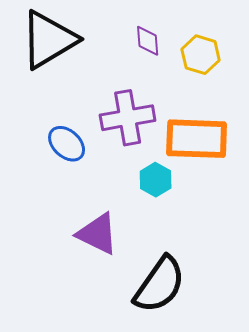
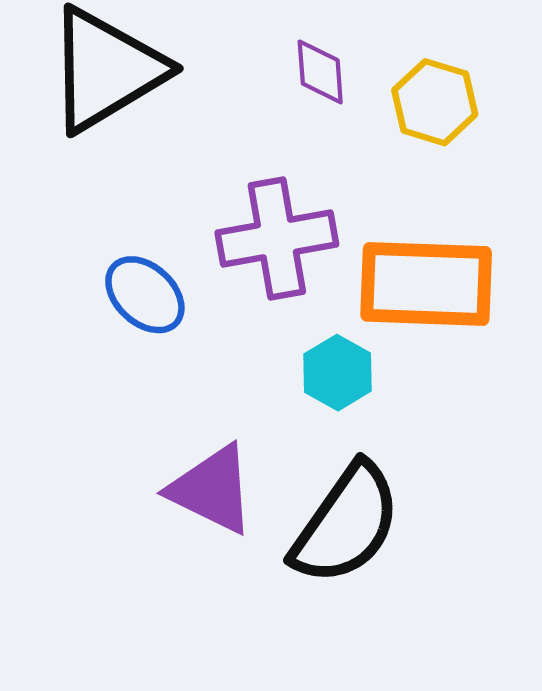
black semicircle: (160, 285) -> (346, 524), moved

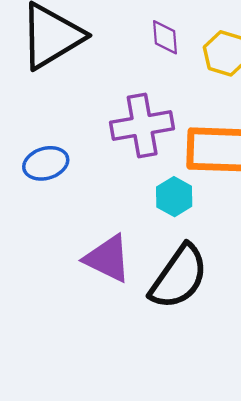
blue ellipse: (145, 295) -> (46, 163), moved, turned -60

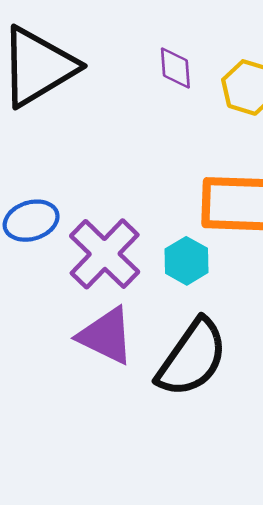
purple cross: (142, 126) -> (105, 254), moved, turned -36

